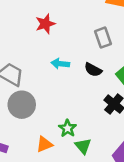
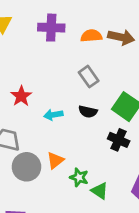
red star: (45, 24) -> (21, 96), moved
orange triangle: (44, 144) -> (55, 160), moved

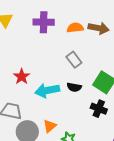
cyan arrow: (53, 115) -> (47, 90), size x1.6

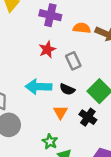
red star: (22, 77) -> (47, 49), moved
orange triangle: (50, 126) -> (60, 112), moved, turned -32

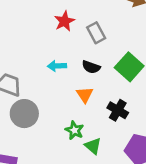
cyan arrow: (39, 87) -> (57, 66), size x0.6
black cross: (88, 117) -> (118, 110), moved

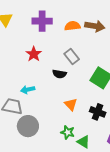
red star: (64, 21) -> (34, 54), moved
cyan arrow: (57, 66) -> (28, 90), moved
black semicircle: (91, 67) -> (59, 74), moved

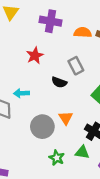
gray circle: (28, 126) -> (42, 127), moved
green star: (68, 132) -> (57, 158), moved
green triangle: (83, 142) -> (82, 152), moved, turned -32

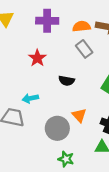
gray rectangle: (76, 66) -> (84, 49), moved
green star: (57, 158) -> (66, 159), moved

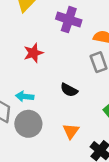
red star: (37, 58) -> (33, 53), moved
gray circle: (57, 128) -> (28, 124), moved

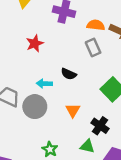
cyan arrow: (25, 96) -> (44, 84), moved

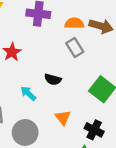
cyan arrow: (44, 84) -> (28, 93), turned 49
gray circle: (35, 107) -> (25, 132), moved

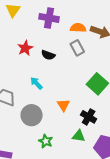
black semicircle: (53, 79) -> (48, 55), moved

